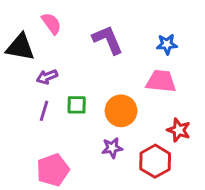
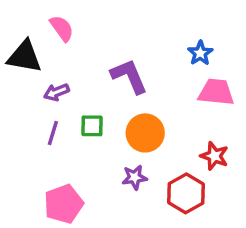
purple L-shape: (108, 40) -> (129, 76), moved
blue star: (167, 44) -> (200, 53), turned -30
pink trapezoid: (161, 81) -> (216, 92), moved

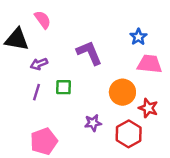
orange circle: (145, 133) -> (122, 92), moved

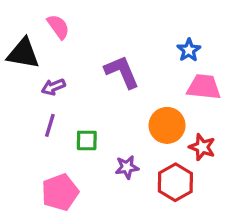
green square: (64, 87) -> (87, 140), moved

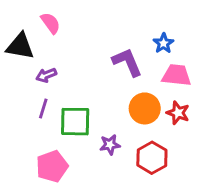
purple L-shape: (122, 72) -> (127, 62), moved
green square: (87, 140) -> (75, 122), size x1.6
red star: (202, 147) -> (178, 113), moved

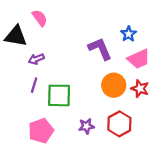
pink trapezoid: (177, 75) -> (139, 59), turned 150
purple star: (110, 145) -> (86, 126), moved

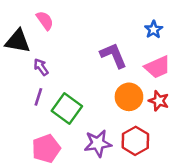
blue star: (129, 34) -> (154, 30), moved
purple arrow: (36, 59) -> (41, 67), turned 77
green square: (59, 95) -> (67, 108), turned 35
purple star: (86, 126) -> (98, 143), size x1.5

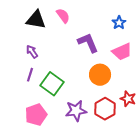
pink semicircle: (45, 20) -> (63, 16), moved
black triangle: (18, 41) -> (36, 20), moved
red star: (159, 101) -> (128, 99), moved

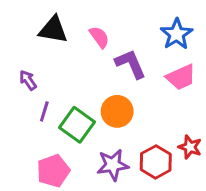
pink semicircle: (63, 16) -> (99, 37), moved
blue star: (119, 23) -> (177, 34), size x1.5
purple arrow: (32, 52) -> (28, 80), moved
orange circle: (100, 75) -> (117, 111), moved

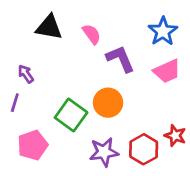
purple line: (44, 111) -> (15, 103), moved
pink pentagon: (53, 171) -> (33, 145), moved

